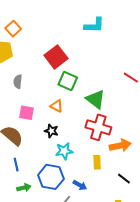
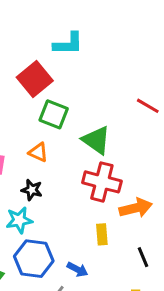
cyan L-shape: (94, 25) -> (68, 44), moved
cyan star: (64, 151) -> (19, 220), moved
black line: (124, 179) -> (143, 257), turned 32

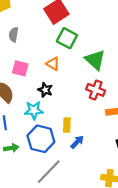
red cross: (102, 182) -> (96, 90), size x0.7
yellow rectangle: (102, 234) -> (67, 125), moved
blue arrow: (77, 269) -> (77, 142), moved, turned -80

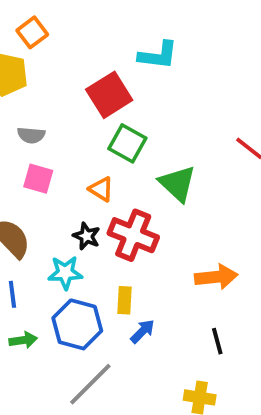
gray semicircle: (14, 35) -> (31, 135), turned -96
pink square: (20, 68) -> (38, 179), moved
red cross: (96, 90) -> (133, 235), moved, size x1.4

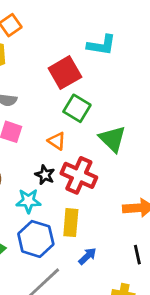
yellow rectangle: (124, 300) -> (71, 223), size x1.4
blue arrow: (143, 331) -> (87, 256), moved

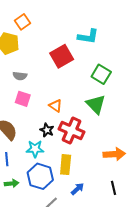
green square: (77, 108) -> (101, 74), moved

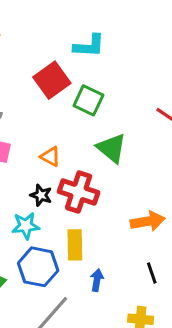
green square: (101, 74) -> (88, 100), moved
blue arrow: (77, 189) -> (97, 280), turned -32

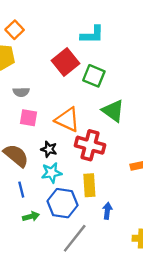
orange triangle: (50, 157) -> (67, 120), size x1.6
black star: (41, 195) -> (49, 149), moved

